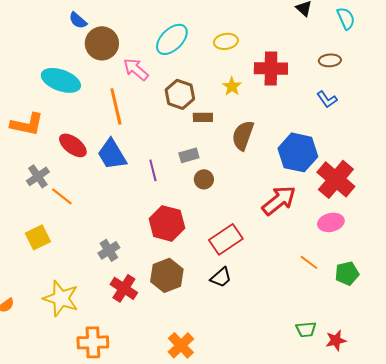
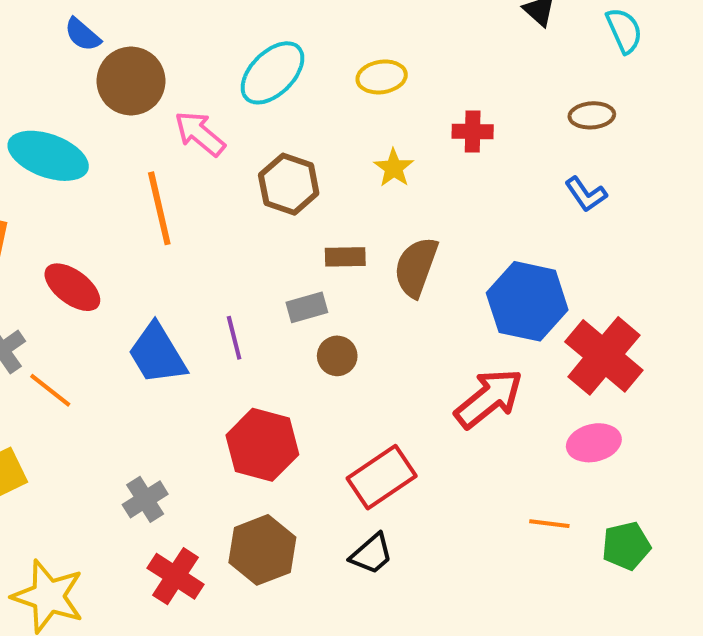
red cross: (271, 68) -> (473, 132), size x0.6
brown rectangle: (203, 117) -> (345, 257), moved
blue trapezoid: (112, 154) -> (157, 354), moved
orange line: (309, 262) -> (549, 524), turned -30

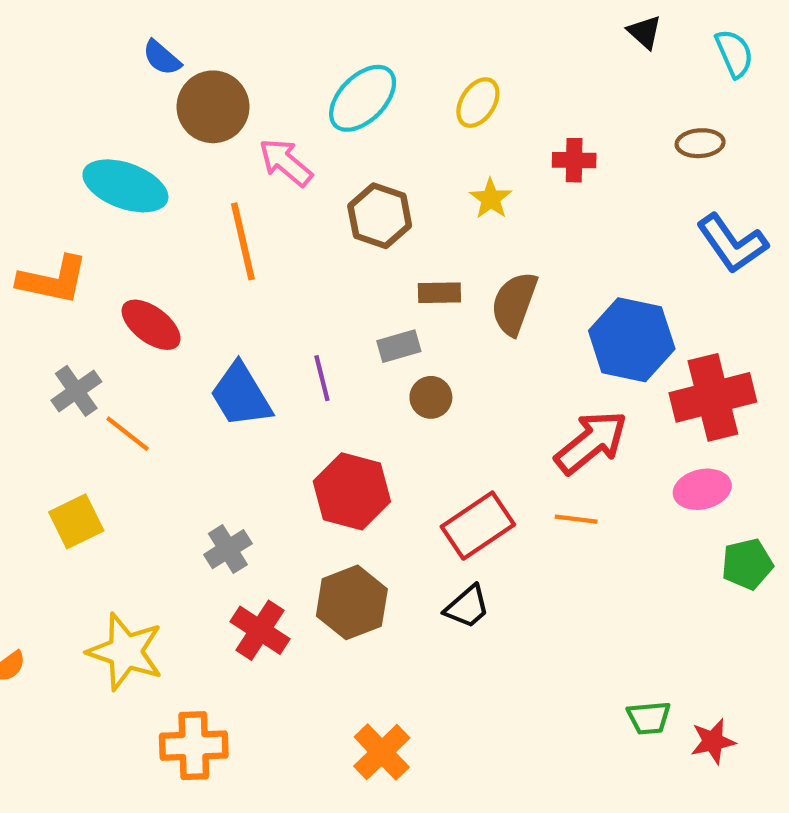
yellow ellipse: (382, 77) -> (478, 103), turned -48
blue L-shape: (586, 194) -> (732, 244), moved, size x1.6
red cross: (604, 356) -> (713, 397), turned 36
orange line: (549, 524) -> (576, 519), moved
green pentagon: (626, 546) -> (747, 564), moved

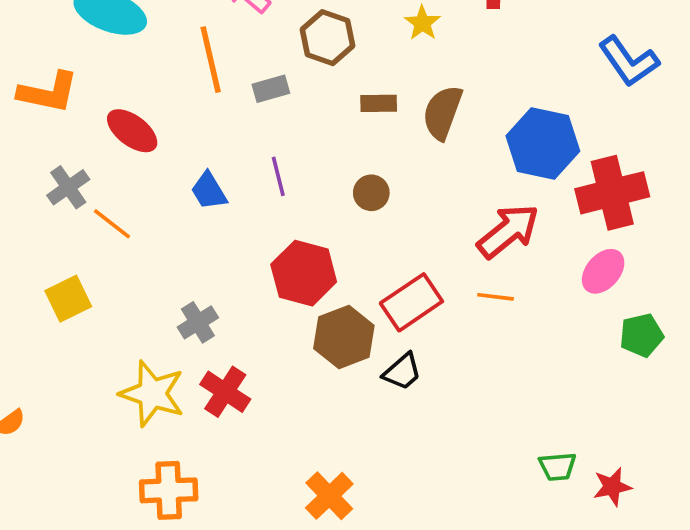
gray rectangle: (399, 346) -> (271, 89), moved
blue trapezoid: (241, 395) -> (209, 191), size x0.7
pink ellipse: (702, 489) -> (603, 271), turned -36
brown hexagon: (352, 602) -> (344, 337), moved
yellow star: (125, 652) -> (152, 394), moved

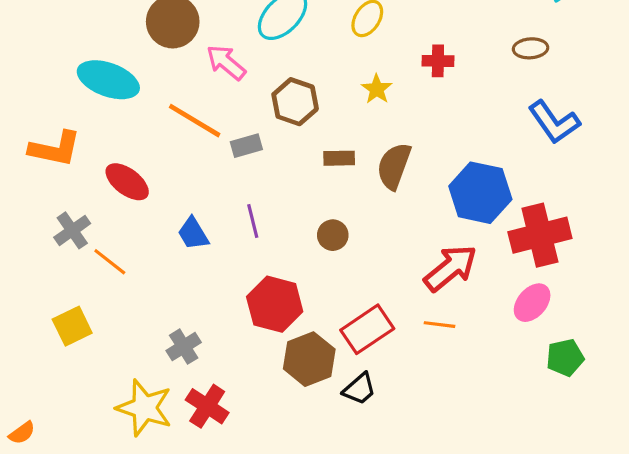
orange line: (211, 60) -> (195, 121), turned -46

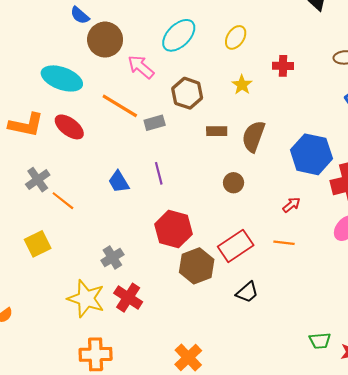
red ellipse: (127, 182) -> (69, 127), moved
brown circle: (333, 235) -> (234, 183), moved
red arrow: (450, 268) -> (291, 205), size x0.5
black trapezoid: (359, 389) -> (247, 292), moved

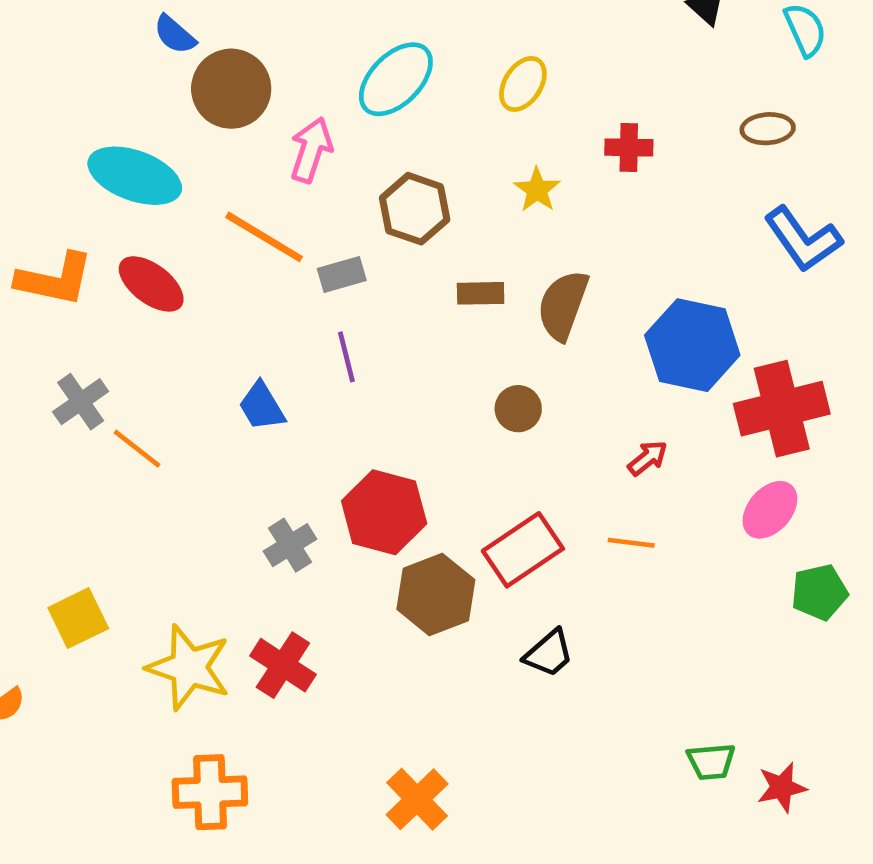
pink arrow: (141, 67) -> (311, 150), turned 68
purple line: (159, 173) -> (346, 357), moved
yellow square: (38, 244) -> (78, 618), moved
gray cross: (112, 258) -> (290, 545), moved

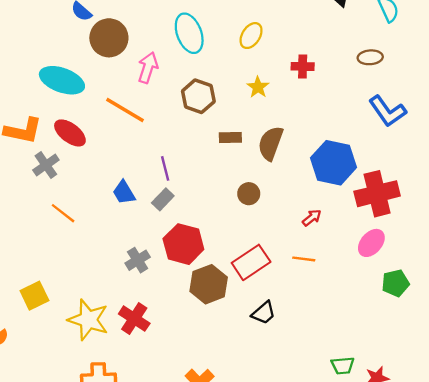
cyan ellipse: (396, 79) -> (189, 33), turned -66
gray rectangle: (342, 275) -> (163, 199), moved, turned -30
gray cross: (81, 402) -> (46, 165), moved

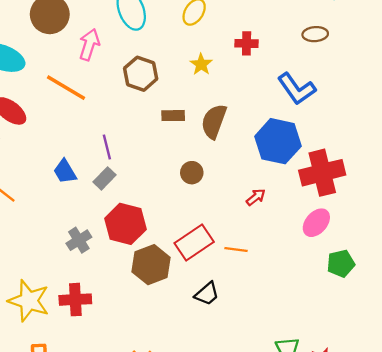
blue L-shape: (387, 111) -> (297, 89), moved
orange line: (304, 259) -> (236, 249), moved
red cross: (134, 319) -> (75, 300), turned -36

